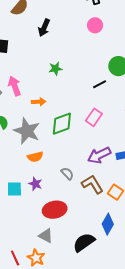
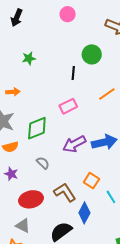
black line: (100, 84) -> (73, 73), turned -56
pink rectangle: (94, 117) -> (68, 106), turned 30
green diamond: (62, 124) -> (37, 128), moved
brown L-shape: (92, 184) -> (65, 192), moved

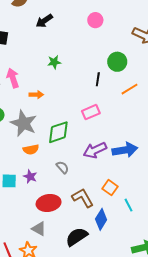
black arrow: (17, 18) -> (44, 21), turned 30
orange line: (107, 94) -> (130, 89), moved

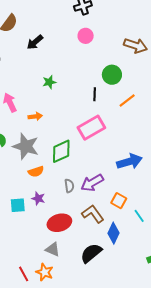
pink rectangle: (91, 112) -> (91, 128), size x1.5
purple arrow: (95, 150) -> (92, 183), moved
gray semicircle: (62, 167) -> (69, 186), turned 40

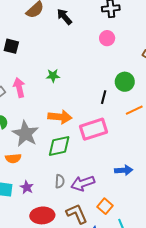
black arrow: (35, 42) -> (64, 17), moved, turned 78
green star: (49, 82) -> (53, 76), moved
orange arrow: (35, 116) -> (60, 117), moved, size x1.6
blue arrow: (129, 162) -> (124, 170), size x0.7
orange semicircle: (36, 172) -> (13, 158), moved

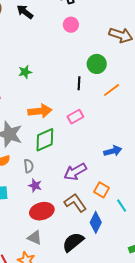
pink rectangle: (94, 129) -> (75, 117), size x0.6
gray semicircle: (60, 181) -> (29, 166), moved
purple star: (27, 187) -> (35, 186), moved

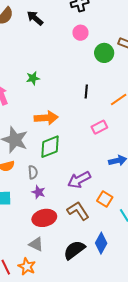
green circle: (97, 64) -> (104, 53), moved
pink rectangle: (75, 117) -> (99, 127), moved
blue diamond: (96, 222) -> (101, 243), moved

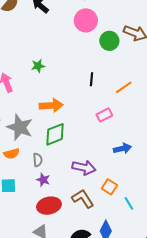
pink circle: (80, 33) -> (86, 20), size x1.5
purple arrow: (79, 180) -> (84, 168), turned -140

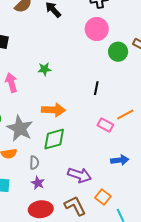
orange line: (124, 87) -> (125, 114), moved
pink rectangle: (104, 115) -> (105, 125), turned 49

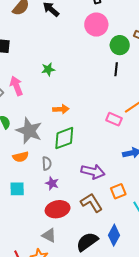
black line: (96, 88) -> (116, 69), moved
orange arrow: (53, 110) -> (61, 109), size x0.7
orange square: (103, 197) -> (118, 191), turned 35

